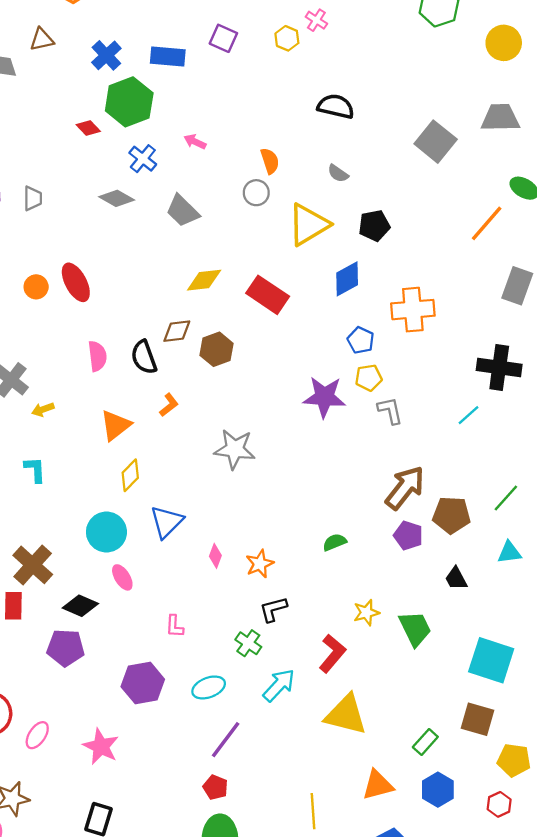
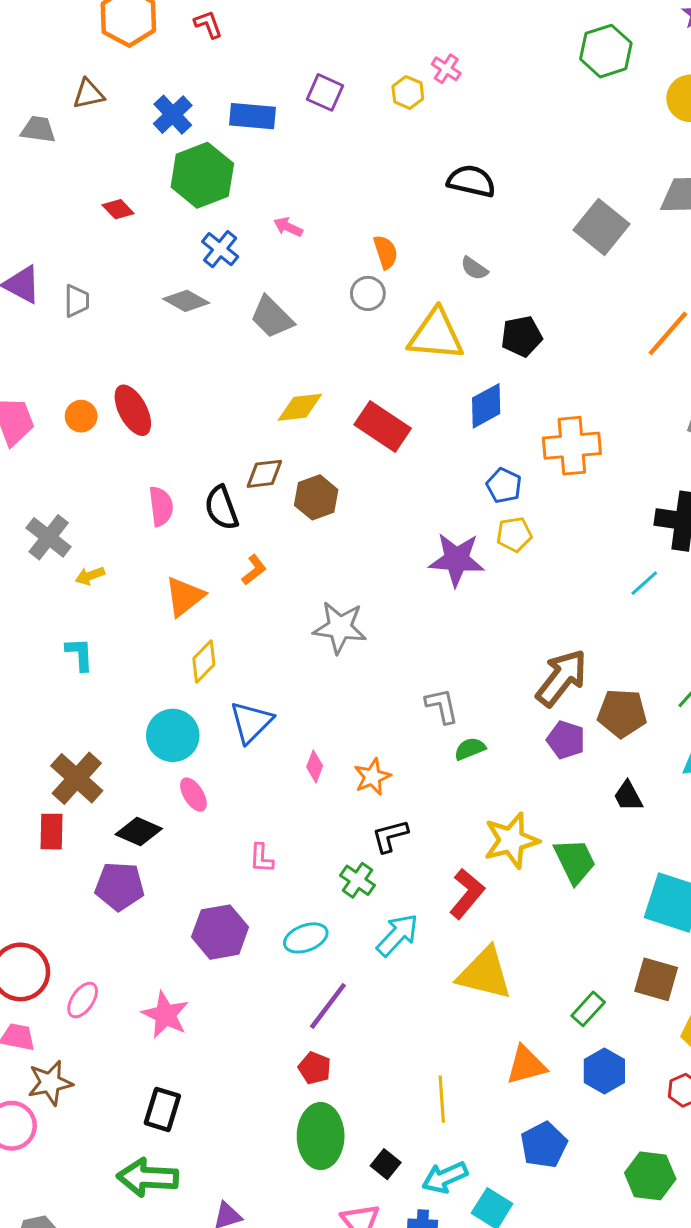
red diamond: (88, 128) -> (118, 209), moved
yellow triangle: (308, 224) -> (436, 335), turned 36
gray L-shape: (390, 411) -> (442, 706), moved
yellow star: (366, 613) -> (511, 840), size x1.6

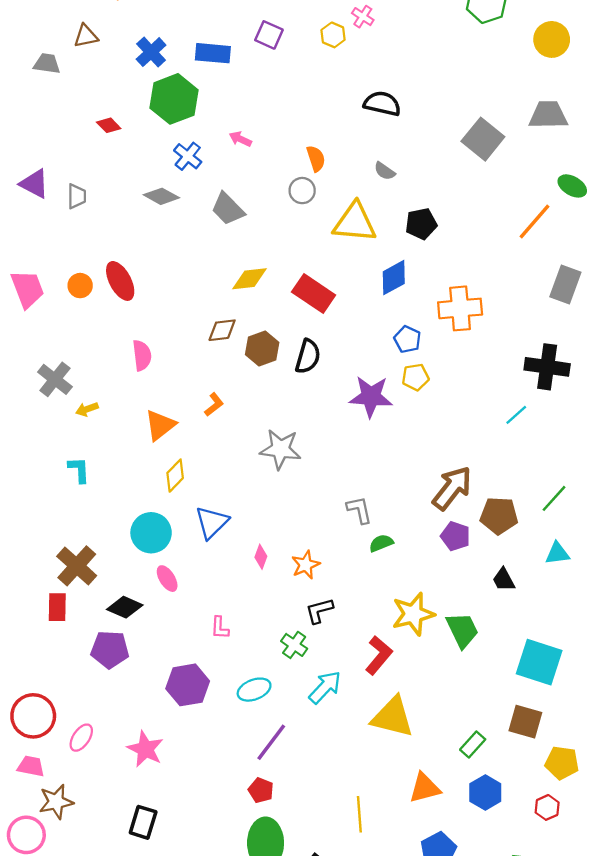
black semicircle: (222, 508) -> (308, 357), moved, turned -144

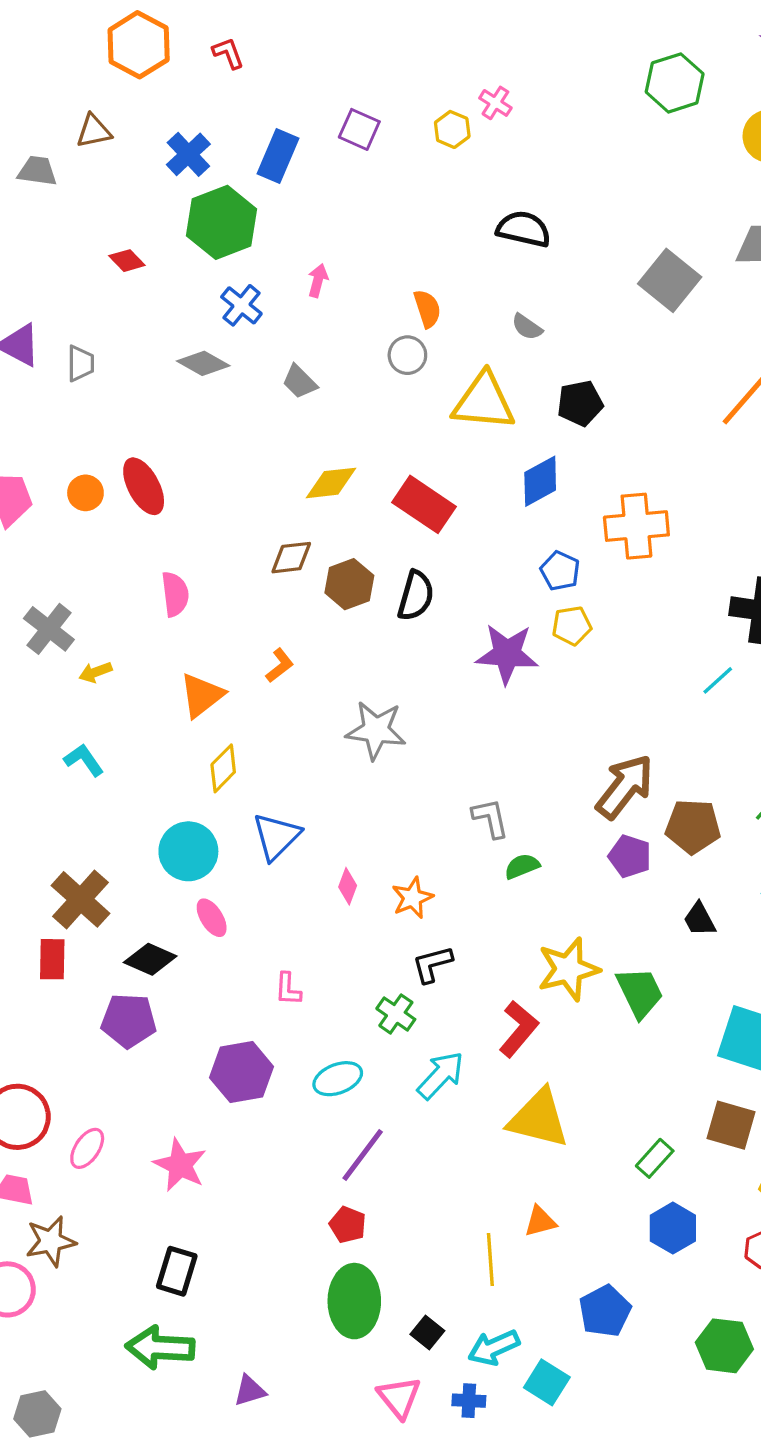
blue rectangle: (213, 53) -> (278, 156), turned -72
pink arrow: (240, 139) -> (318, 280), turned 80
gray trapezoid: (228, 209) -> (300, 382), size x0.7
cyan L-shape: (79, 470) -> (84, 760), turned -32
orange triangle: (425, 788) -> (540, 1221), moved, size x0.7

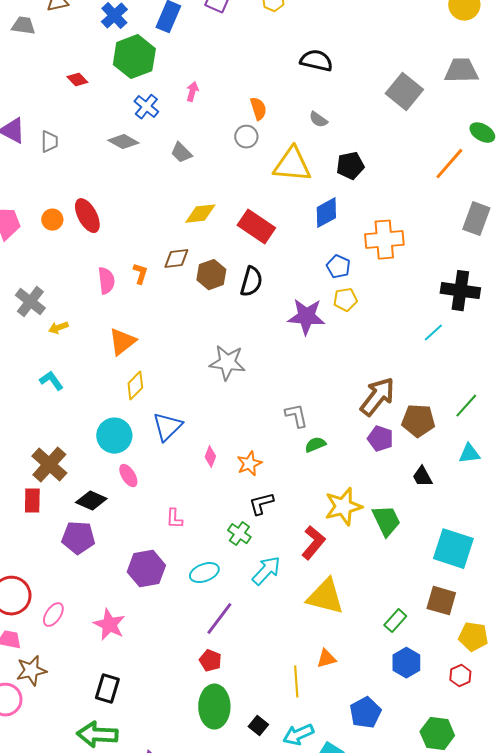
orange L-shape: (280, 665) -> (140, 274), moved, turned -35

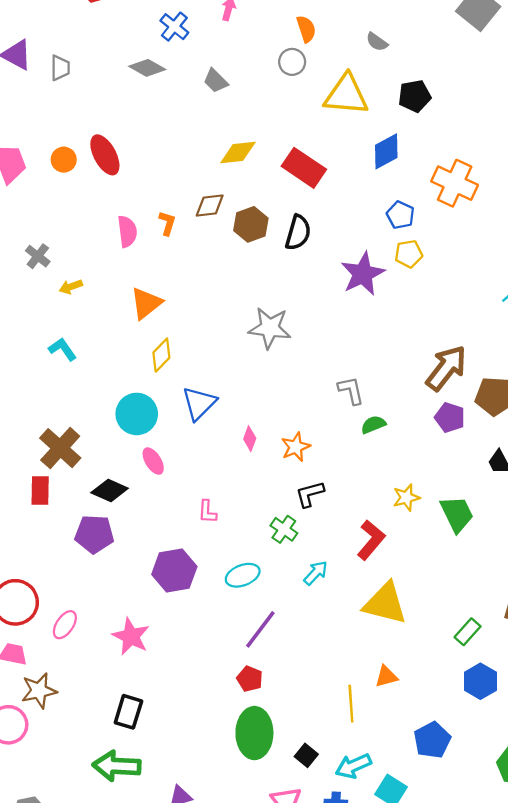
orange cross: (384, 240) -> (455, 183), turned 30
gray cross: (30, 302) -> (38, 256), size x0.7
purple star: (306, 317) -> (363, 274), turned -30
yellow star: (343, 507) -> (406, 498), size x0.6
cyan arrow: (266, 571) -> (316, 573), size x0.7

